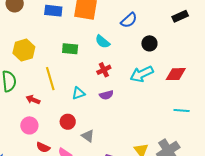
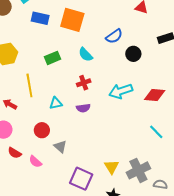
black circle: (149, 43) -> (133, 54), moved
green rectangle: (70, 49) -> (52, 58), turned -35
cyan line: (182, 110) -> (156, 132), turned 35

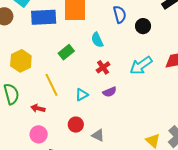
blue rectangle: (40, 18) -> (44, 17), size x1.4
blue semicircle: (114, 36) -> (120, 14), turned -54
cyan semicircle: (86, 55) -> (97, 40), turned 35

